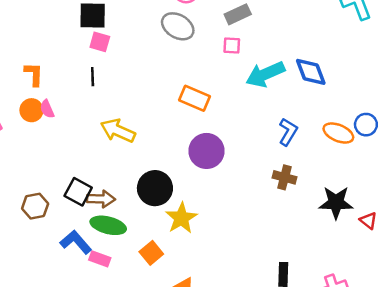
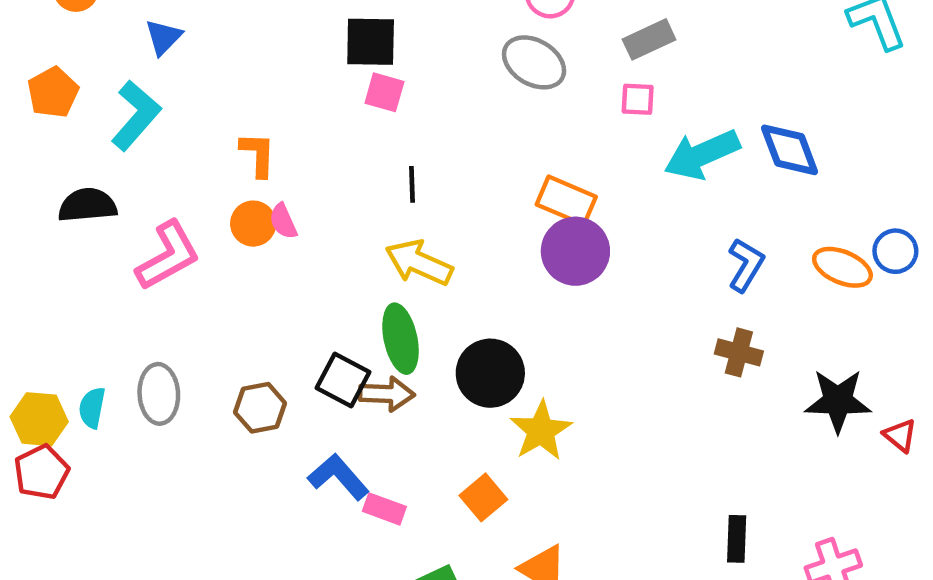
black line: (93, 77) -> (412, 184), moved
purple circle: (207, 151) -> (575, 251), moved
green ellipse: (108, 225) -> (401, 339), moved, turned 64

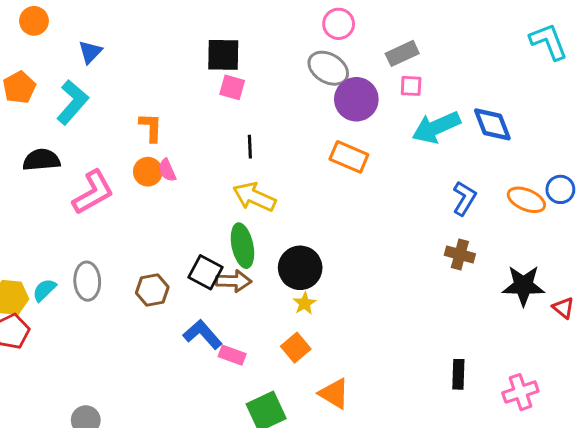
pink square: (638, 99) -> (411, 86), moved
purple circle: (575, 251) -> (356, 99), moved
cyan semicircle: (92, 408) -> (44, 290), turned 35
yellow star: (541, 431) -> (305, 303), moved, size x0.6

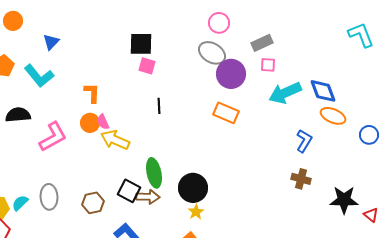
cyan L-shape: (72, 102) -> (39, 76), turned 100
yellow arrow: (254, 197) -> (115, 140), moved
orange ellipse: (526, 200) -> (333, 116), moved

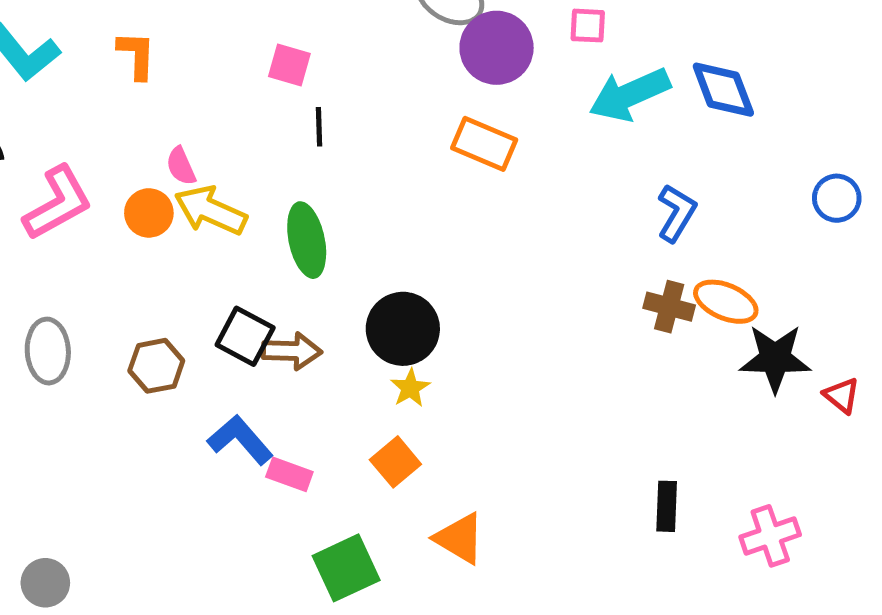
pink square: (147, 66) -> (289, 65), moved
orange L-shape: (92, 93) -> (137, 55), moved
orange ellipse: (333, 116) -> (726, 302), moved
orange circle: (90, 123) -> (149, 213), moved
green ellipse: (154, 173) -> (307, 240), moved

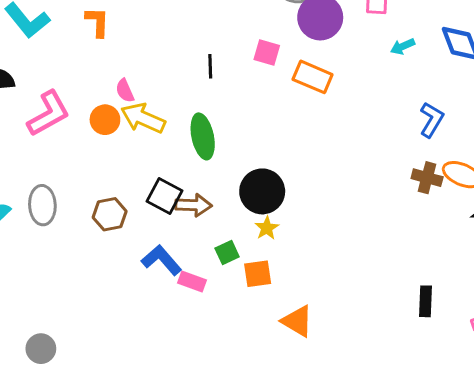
pink square: (289, 65) -> (267, 53), moved
cyan arrow: (630, 95) -> (403, 46), size x0.5
orange square: (395, 462) -> (258, 274), turned 32
green square: (346, 568) -> (227, 252), moved, size x0.6

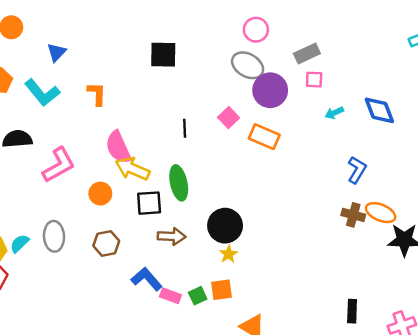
pink square: (267, 53) -> (229, 118), turned 30
pink semicircle: (125, 91) -> (118, 147), size x1.8
orange circle: (105, 120) -> (100, 194), moved
black square: (165, 196) -> (149, 203), moved, turned -32
green square: (227, 252) -> (198, 296), moved

